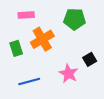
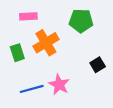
pink star: (69, 73) -> (59, 85), moved

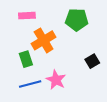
green rectangle: (17, 53) -> (26, 59), moved

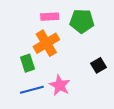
pink rectangle: (27, 16) -> (50, 17), moved

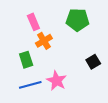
pink rectangle: (50, 17) -> (33, 22), moved, turned 70
orange cross: (46, 43) -> (44, 41), size x0.7

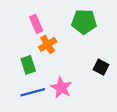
black square: (93, 62) -> (101, 67), turned -32

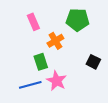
orange cross: (48, 44) -> (55, 41), moved
green rectangle: (28, 65) -> (41, 62), moved

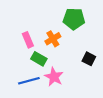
pink rectangle: (33, 22) -> (28, 40), moved
green rectangle: (41, 62) -> (39, 59), turned -42

